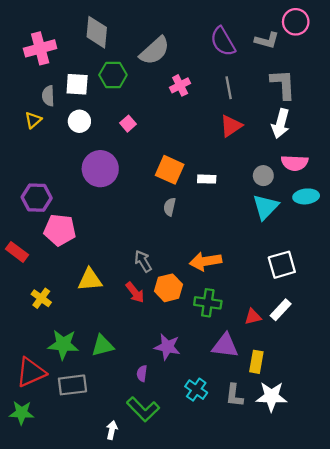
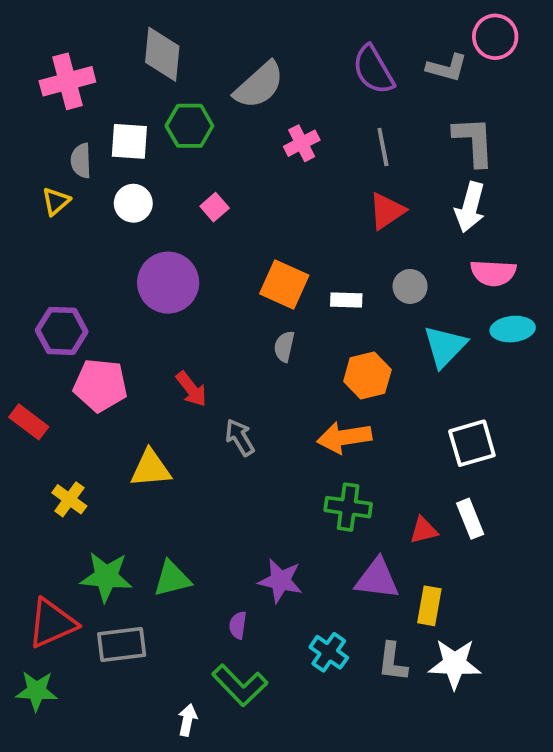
gray circle: (263, 176) -> (410, 286), moved
orange hexagon: (168, 288) -> (367, 375), moved
red arrow: (135, 292) -> (191, 389), moved
white rectangle: (281, 310) -> (470, 519), turned -65

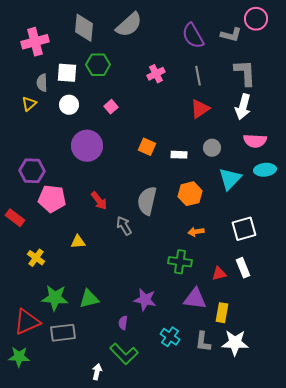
gray semicircle: (259, 85) -> (129, 25), moved
orange square: (284, 285) -> (147, 147), size x0.7
gray semicircle: (284, 346) -> (147, 201), moved, size x1.8
orange arrow: (344, 437) -> (196, 232), moved, size x0.6
yellow triangle: (151, 468) -> (78, 242), size x0.7

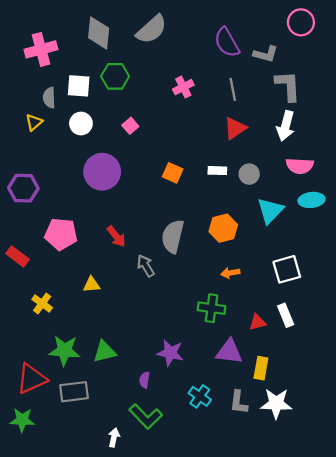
gray L-shape: (231, 35) -> (266, 54), moved
white rectangle: (179, 155) -> (217, 171), moved
purple hexagon: (32, 171) -> (23, 188), moved

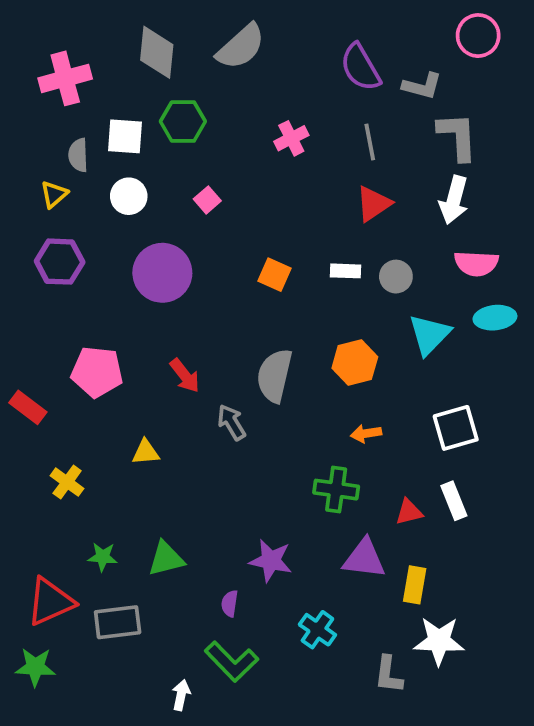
purple hexagon: (23, 188) -> (60, 262), moved
green star: (64, 351) -> (103, 557), size x0.6
gray L-shape: (239, 402) -> (388, 675), moved

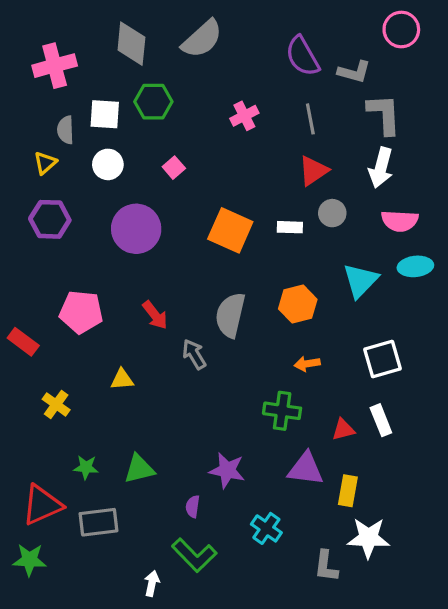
orange square: (274, 275) -> (230, 230), size x1.6
gray circle: (396, 277) -> (332, 213), moved

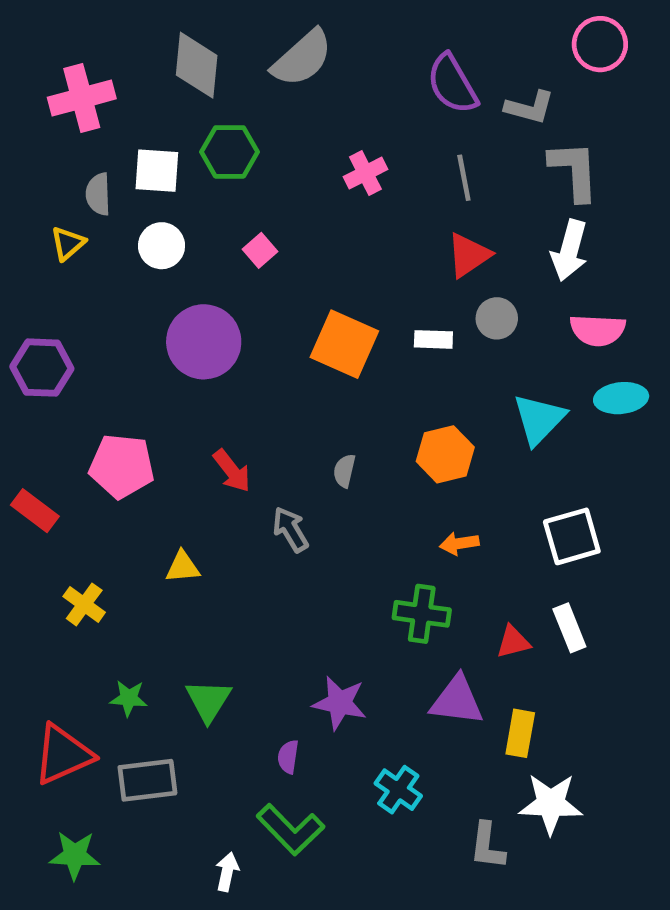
purple hexagon: (50, 219) -> (42, 368), moved
gray semicircle: (230, 315) -> (344, 471), size x0.5
green triangle: (139, 469) -> (208, 701), turned -44
green star: (29, 560) -> (75, 855), moved

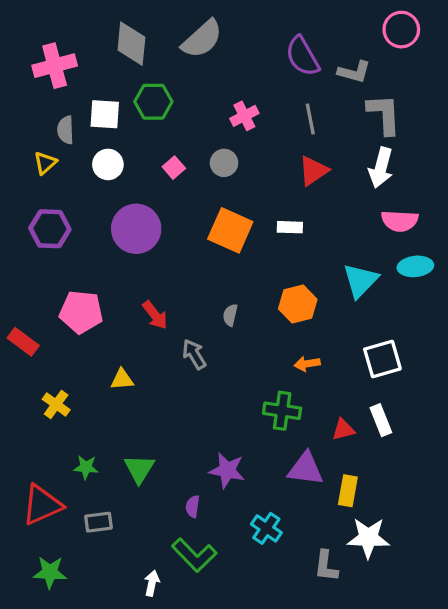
gray circle: (497, 318) -> (224, 163), moved
purple hexagon: (42, 368) -> (50, 229), moved
gray rectangle: (147, 780) -> (99, 522), size x0.7

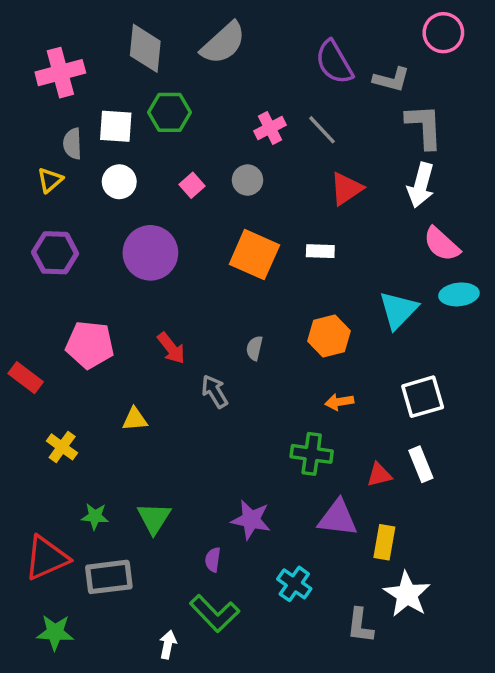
gray line: (310, 119) -> (322, 130), moved, turned -32
pink semicircle: (400, 221) -> (442, 244), turned 39
gray rectangle: (99, 522) -> (109, 577), size x1.5
white star: (368, 538) -> (407, 594), turned 30

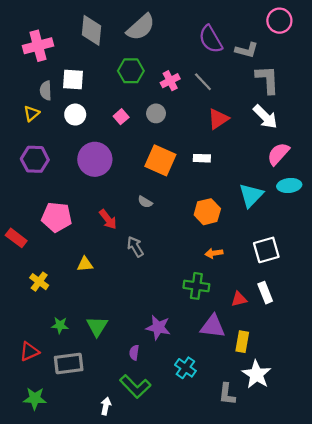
green hexagon: (169, 112) -> (131, 71), moved
white arrow: (421, 185) -> (265, 117), turned -60
pink semicircle: (442, 244) -> (278, 154), turned 90
gray semicircle: (254, 348) -> (145, 202), moved, turned -72
red triangle: (46, 558) -> (29, 351), size x0.7

